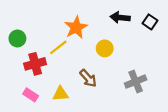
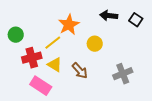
yellow triangle: (61, 94) -> (55, 65), moved, turned 35
pink rectangle: (31, 95) -> (41, 86), moved, size x1.5

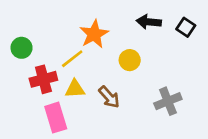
yellow triangle: (55, 65) -> (75, 89), turned -35
pink rectangle: (41, 86) -> (56, 118), turned 40

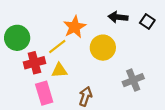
green circle: (22, 48) -> (17, 38), size x1.5
yellow circle: (130, 60) -> (103, 48), size x1.5
brown arrow: (109, 97) -> (85, 96), moved, turned -120

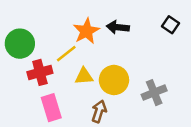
black arrow: (118, 17) -> (118, 27), moved
yellow circle: (103, 48) -> (114, 80), moved
yellow triangle: (59, 70) -> (84, 76), moved

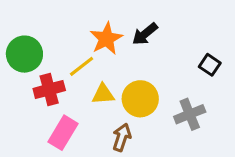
black square: (170, 25) -> (210, 65), moved
black arrow: (118, 27) -> (145, 34), turned -45
pink rectangle: (51, 108) -> (63, 133), turned 48

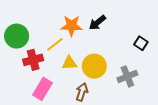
orange star: (106, 39) -> (71, 26), turned 30

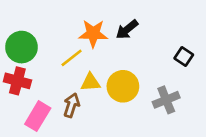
red cross: (33, 60) -> (17, 81), moved, turned 30
pink rectangle: (42, 89) -> (38, 116), moved
brown arrow: (82, 92) -> (72, 105), moved

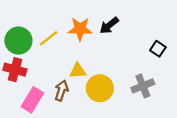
yellow line: (72, 58) -> (49, 38), moved
yellow circle: (123, 86) -> (100, 88), moved

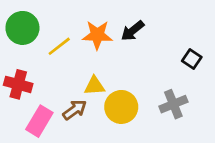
green circle: (18, 41) -> (22, 28), moved
brown arrow: (61, 91) -> (75, 110), turned 36

